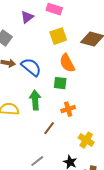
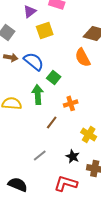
yellow square: (58, 36) -> (45, 30), moved
orange semicircle: (67, 63) -> (83, 57), moved
green square: (60, 83) -> (54, 77), moved, turned 32

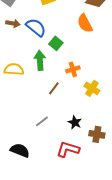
yellow cross: (89, 134) -> (92, 88), moved

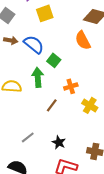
gray line: (42, 121) -> (28, 137), moved
black star: (75, 122) -> (59, 142), moved

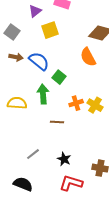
brown line: (52, 105) -> (57, 122), turned 56
yellow cross: (90, 105) -> (95, 105), moved

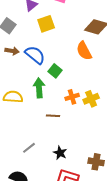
yellow cross: (95, 105) -> (91, 99), turned 35

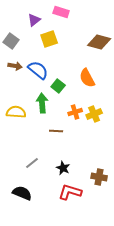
orange semicircle: (84, 51) -> (87, 78), moved

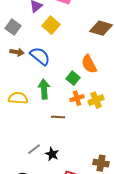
yellow square: (49, 39) -> (51, 25), turned -30
green square: (58, 86) -> (73, 78), moved
black star: (63, 168) -> (52, 154), moved

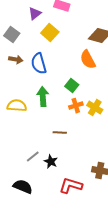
blue semicircle: (40, 56) -> (39, 64), turned -145
orange semicircle: (89, 64) -> (88, 60), moved
yellow cross: (96, 100) -> (95, 108), turned -35
brown line: (58, 117) -> (60, 133), moved

